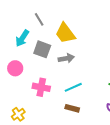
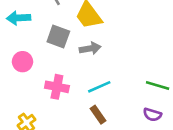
cyan arrow: (22, 38) -> (19, 18), moved, turned 54
brown rectangle: (72, 108) -> (98, 115), turned 40

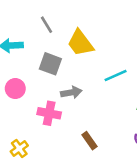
gray arrow: (90, 48) -> (71, 92), moved
cyan line: (99, 87) -> (116, 75), moved

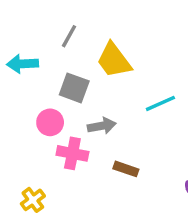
gray line: (47, 25) -> (69, 36), turned 60
pink circle: (15, 89) -> (50, 122), moved
brown rectangle: (89, 141) -> (126, 169), moved, turned -36

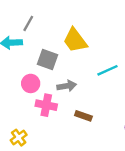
gray line: (69, 36) -> (28, 23), moved

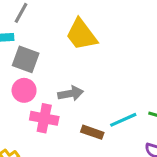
gray square: (47, 59) -> (26, 59), moved
cyan line: (107, 70) -> (123, 120), moved

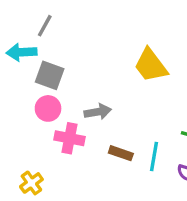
yellow trapezoid: (81, 35) -> (151, 65), moved
cyan line: (123, 120) -> (154, 156), moved, turned -56

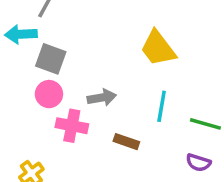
cyan line: (154, 156) -> (162, 106), moved

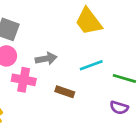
cyan line: (162, 106) -> (91, 65), turned 60

